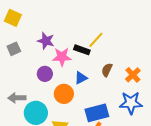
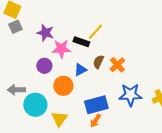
gray square: (14, 49) -> (15, 27), moved
brown semicircle: (107, 70) -> (98, 62), moved
orange cross: (133, 75) -> (117, 65), moved

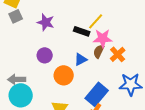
pink star: (61, 49) -> (103, 38), moved
cyan circle: (35, 105) -> (21, 95), moved
blue rectangle: (96, 105) -> (97, 94), turned -35

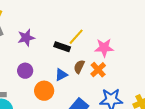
purple star: (46, 22) -> (26, 38), turned -30
pink star: (103, 38) -> (104, 48), moved

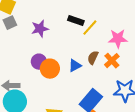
black rectangle: (62, 47) -> (76, 21), moved
orange circle: (44, 91) -> (50, 69), moved

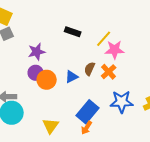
yellow line: (90, 28) -> (104, 39), moved
purple star: (40, 29) -> (37, 52), moved

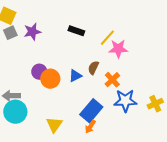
purple star: (37, 52) -> (32, 32), moved
orange cross: (109, 72) -> (112, 80), moved

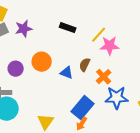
purple circle: (39, 72) -> (16, 69), moved
blue triangle: (75, 76) -> (67, 73), turned 48
orange circle: (50, 79) -> (42, 62), moved

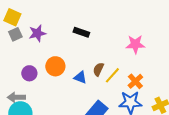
yellow line: (99, 35) -> (112, 75), moved
pink star: (110, 46) -> (135, 44), moved
orange cross: (104, 77) -> (135, 81), moved

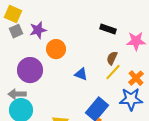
black rectangle: (81, 32) -> (108, 29), moved
orange circle: (55, 66) -> (56, 49), moved
brown semicircle: (98, 69) -> (112, 58), moved
purple circle: (29, 73) -> (30, 70), size x1.6

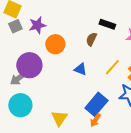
brown semicircle: (112, 58) -> (91, 39), moved
gray arrow: (17, 94) -> (18, 78), moved, turned -36

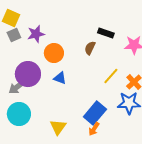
blue triangle: (80, 69) -> (60, 78), moved

